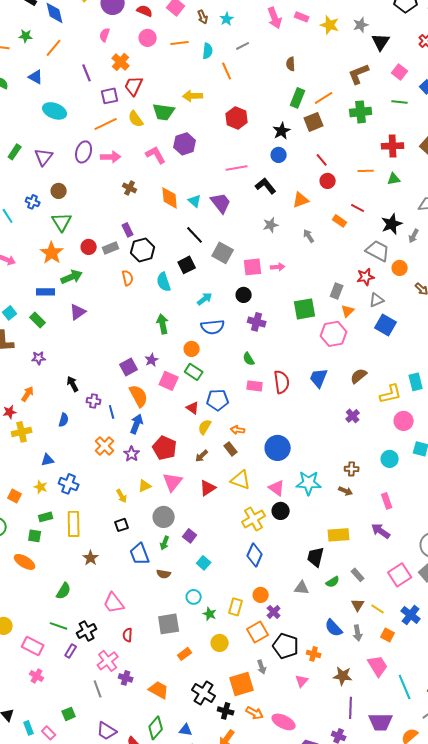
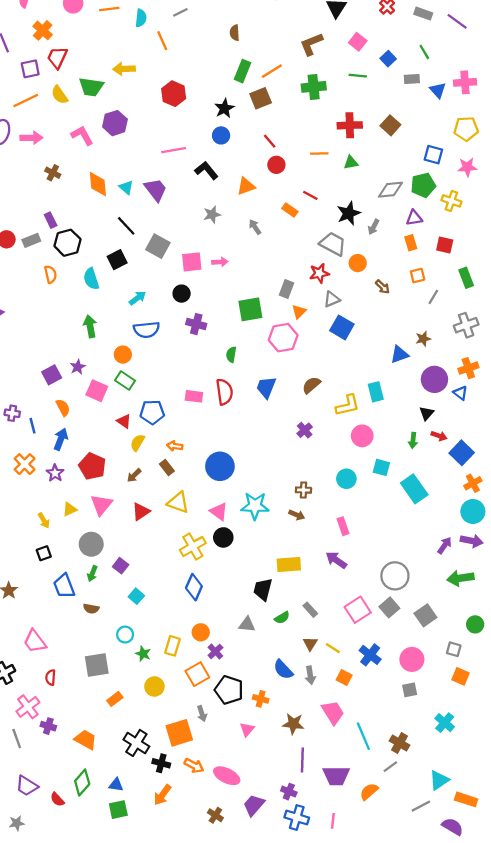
green semicircle: (249, 359) -> (231, 355), moved, turned 40
orange semicircle: (139, 396) -> (63, 408), size x0.7

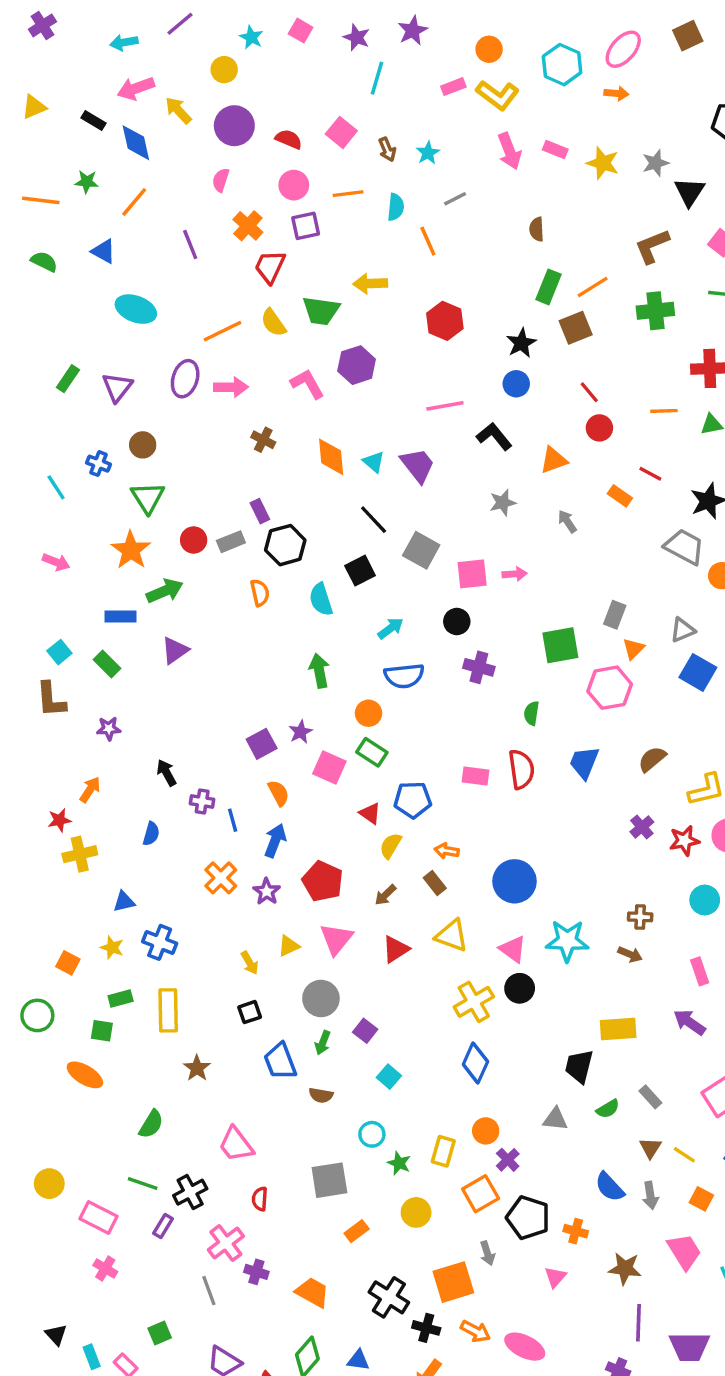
purple square: (30, 69) -> (306, 226), moved
red star: (319, 273) -> (684, 841), moved

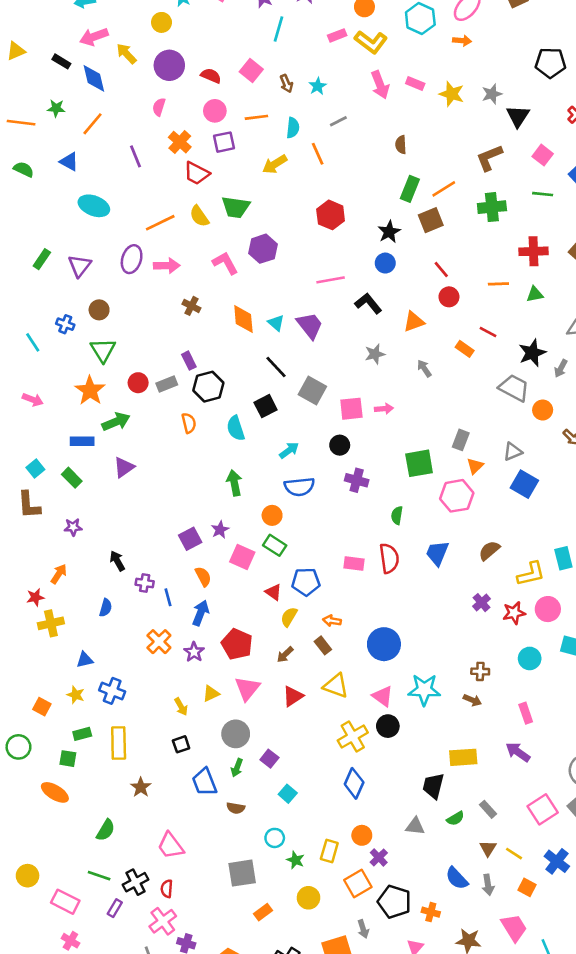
red trapezoid: (270, 267) -> (197, 173), turned -88
yellow arrow: (370, 284) -> (275, 164), moved, turned -30
red semicircle: (260, 1199) -> (167, 889), moved

